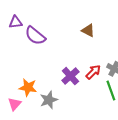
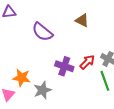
purple semicircle: (35, 36) -> (42, 32), moved
purple cross: (70, 76) -> (64, 66), turned -30

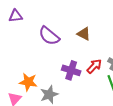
brown triangle: (82, 20) -> (84, 34), moved

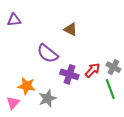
brown triangle: (84, 34) -> (71, 29), moved
purple semicircle: (49, 36) -> (47, 53), moved

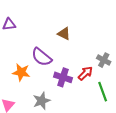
gray cross: (113, 67) -> (104, 60), moved
orange star: (27, 86) -> (21, 72), moved

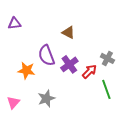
purple semicircle: (42, 57) -> (46, 55), turned 30
purple cross: (63, 77) -> (69, 64), moved, turned 36

